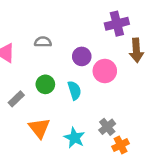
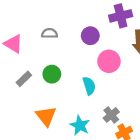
purple circle: (82, 56) -> (90, 36), moved
cyan semicircle: (74, 90) -> (89, 86), moved
gray rectangle: (16, 99) -> (24, 79), moved

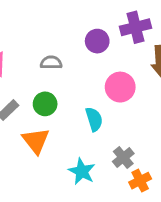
gray semicircle: (50, 33) -> (51, 63), moved
purple circle: (90, 36) -> (97, 41), moved
orange triangle: (46, 116) -> (36, 141), moved

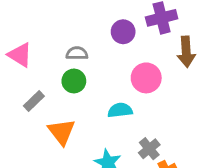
green circle: (45, 104) -> (74, 81), moved
cyan semicircle: (94, 119) -> (120, 110), turned -80

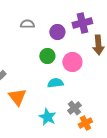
gray semicircle: (77, 53) -> (27, 24), moved
green circle: (74, 81) -> (47, 56), moved

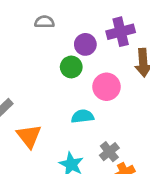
gray semicircle: (27, 24) -> (44, 22), moved
green circle: (47, 56) -> (71, 67), moved

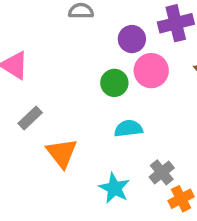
green circle: (71, 67) -> (114, 83), moved
pink circle: (107, 87) -> (151, 71), moved

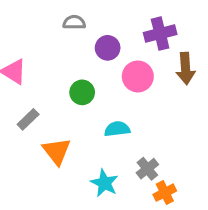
purple circle: (132, 39) -> (108, 48), moved
green circle: (114, 83) -> (82, 92), moved

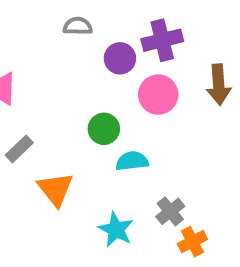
purple cross: (160, 34) -> (162, 40), moved
green circle: (82, 92) -> (104, 129), moved

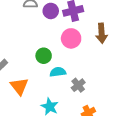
purple circle: (120, 58) -> (51, 11), moved
gray cross: (170, 211) -> (78, 85), moved

